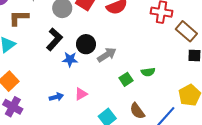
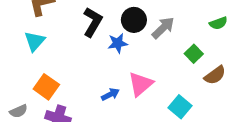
green semicircle: (148, 72) -> (218, 23), moved
pink triangle: (81, 94) -> (141, 84), size x1.5
brown semicircle: (137, 111) -> (215, 75), moved, turned -78

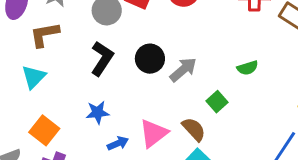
blue star: (118, 43) -> (98, 112), moved
brown semicircle: (215, 75) -> (194, 129), moved, turned -100

